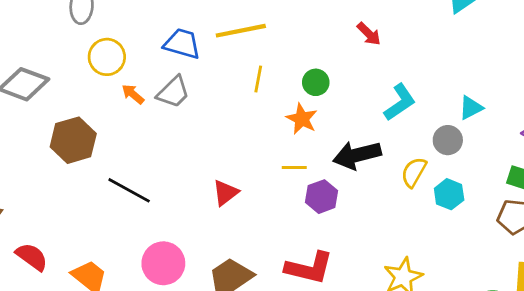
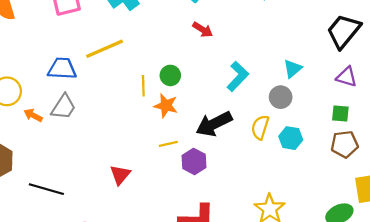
yellow line: (258, 79) -> (143, 86), moved

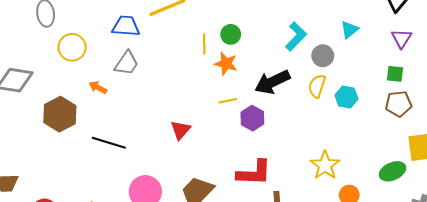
purple triangle: (347, 77) -> (402, 38), turned 45
gray circle: (281, 97) -> (323, 56), moved
orange arrow: (33, 115) -> (98, 87), moved

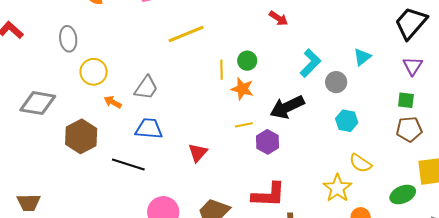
blue trapezoid: (126, 26) -> (149, 129), moved
yellow semicircle: (317, 86) -> (360, 163), moved, turned -75
orange arrow: (98, 87) -> (113, 102), moved
cyan hexagon: (346, 97) -> (347, 121), moved

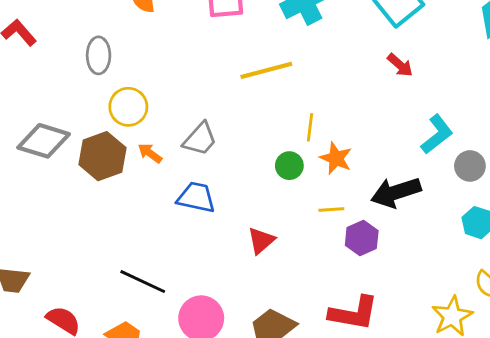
green circle: (247, 61) -> (289, 166), moved
brown hexagon: (81, 136) -> (102, 156), moved
black line: (128, 164) -> (143, 282), moved

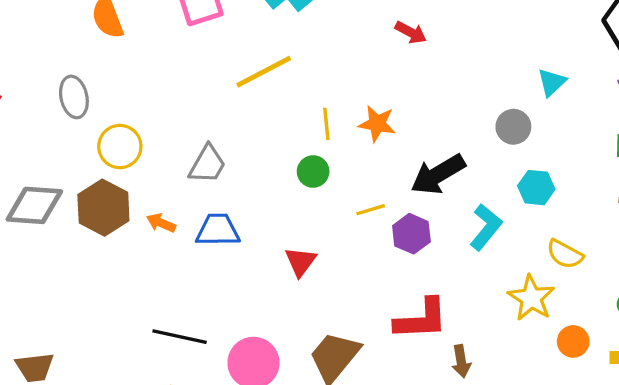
cyan L-shape: (437, 134) -> (486, 227), moved
orange arrow: (150, 153) -> (161, 223), moved
orange star: (336, 158) -> (377, 124), moved

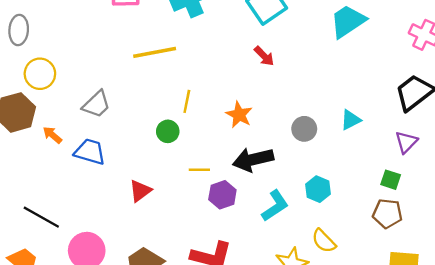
orange star: (377, 124) -> (239, 115), moved
gray circle: (513, 127) -> (304, 129), moved

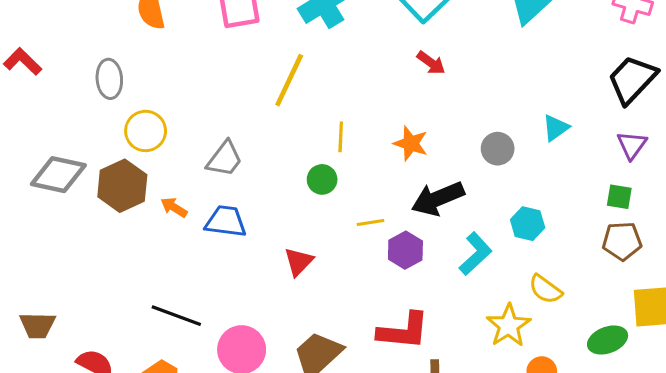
yellow line: (155, 52) -> (289, 80), turned -45

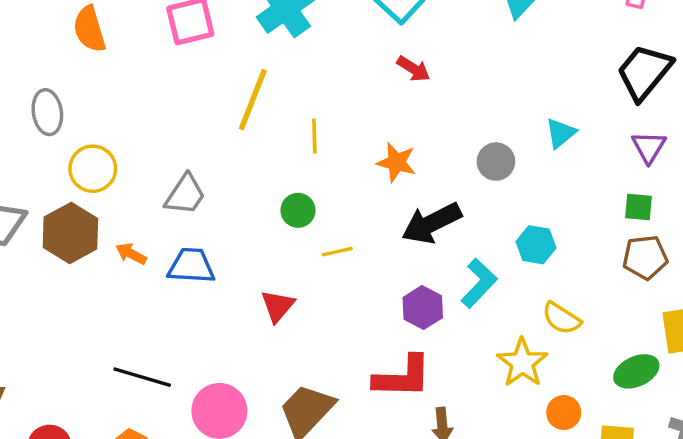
yellow line: (341, 137) -> (314, 136), moved
yellow line: (371, 222) -> (337, 252), moved
purple hexagon: (405, 250) -> (423, 308), moved

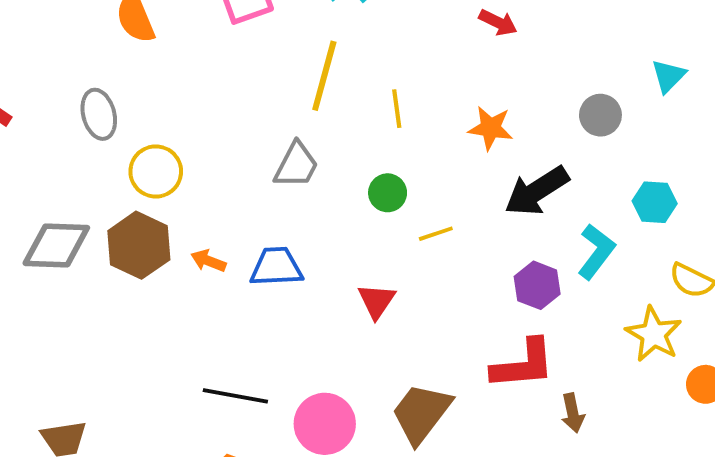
gray trapezoid: (185, 195) -> (296, 165), moved

